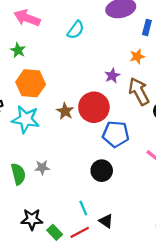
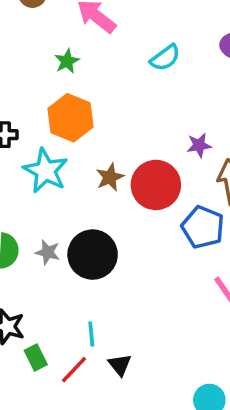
blue pentagon: (116, 134) -> (203, 227), moved
black circle: (102, 171) -> (93, 255), moved, size x1.4
red line: (80, 232) -> (74, 370), turned -36

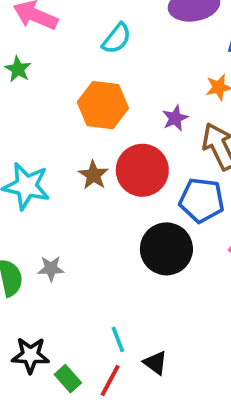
orange hexagon: (71, 118) -> (103, 105), moved
black circle: (93, 255) -> (166, 249), moved

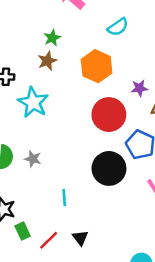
green star: (18, 69) -> (52, 38), moved
brown star: (93, 175) -> (47, 61), moved
cyan line: (118, 339) -> (64, 198), moved

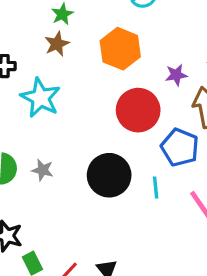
black circle: (109, 168) -> (109, 175), moved
cyan line: (64, 198) -> (156, 188), moved

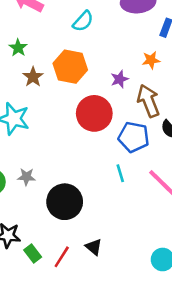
brown star: (57, 44) -> (33, 77), moved
black circle: (109, 175) -> (65, 202), moved

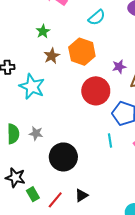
black triangle: (94, 247) -> (81, 195), turned 40

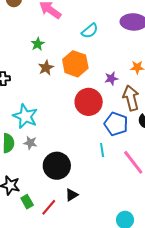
cyan star: (32, 87) -> (25, 116), moved
black triangle: (81, 195) -> (72, 195), moved

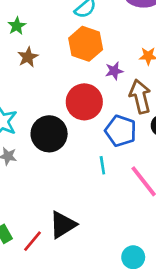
orange hexagon: (75, 64) -> (86, 44), moved
black circle: (57, 166) -> (49, 134), moved
black triangle: (72, 195) -> (63, 225), size x1.6

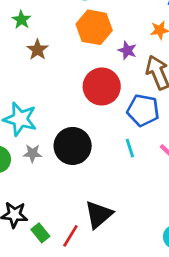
purple star: (114, 71) -> (127, 50), turned -30
black circle: (49, 134) -> (73, 146), moved

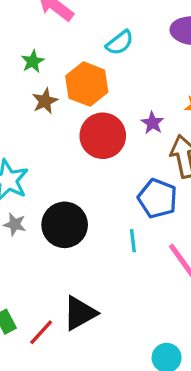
orange hexagon: (94, 27) -> (87, 84), moved
red circle: (102, 86) -> (103, 136), moved

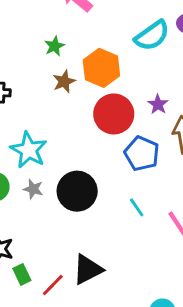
cyan semicircle: (120, 43) -> (152, 36), moved, size x1.4
blue pentagon: (157, 198) -> (142, 154), moved
cyan line: (133, 241) -> (137, 207), turned -30

